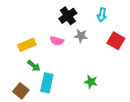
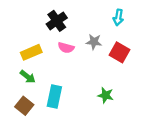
black cross: (68, 16) -> (57, 21), moved
red square: (116, 41) -> (119, 52), moved
green arrow: (34, 66) -> (28, 77), moved

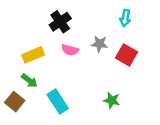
cyan rectangle: (54, 96) -> (58, 102), turned -45
brown square: (24, 106) -> (15, 102), moved

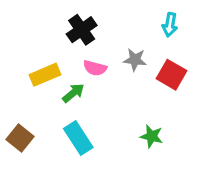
green arrow: (29, 81) -> (73, 93), moved, turned -77

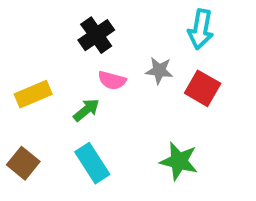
cyan arrow: (170, 25) -> (201, 29), size x1.4
yellow rectangle: (45, 75) -> (33, 94), moved
green star: (152, 136) -> (179, 161), size x1.4

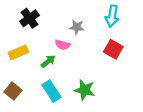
black cross: (96, 35) -> (29, 18), moved
gray star: (159, 71) -> (77, 27), moved
green star: (179, 161) -> (85, 90), moved

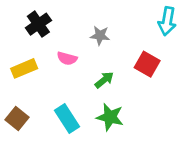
cyan arrow: (112, 16) -> (167, 21), moved
pink semicircle: (63, 45) -> (67, 58), moved
green arrow: (48, 61) -> (104, 80), moved

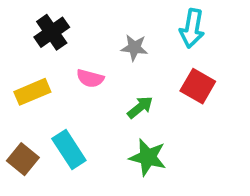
cyan arrow: (167, 21) -> (192, 28), moved
cyan rectangle: (67, 118) -> (69, 150), moved

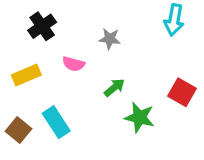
cyan arrow: (192, 28) -> (174, 20), moved
red square: (198, 86) -> (182, 92), moved
green star: (148, 157) -> (140, 117), moved

